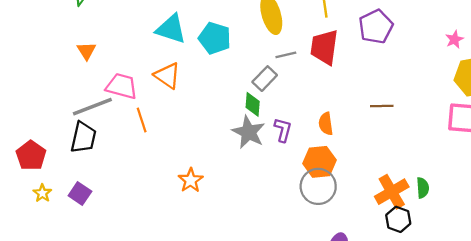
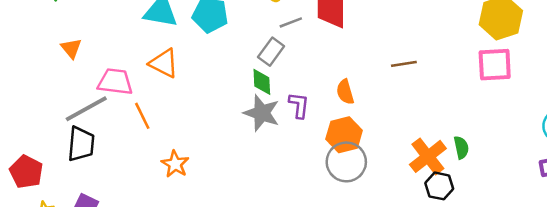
orange star: (191, 180) -> (175, 164), moved

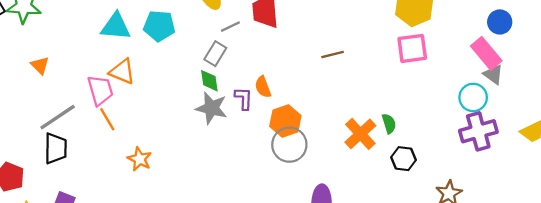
pink trapezoid: (115, 82) -> (100, 90), moved, turned 72
orange semicircle: (345, 92) -> (263, 87), moved
black hexagon: (439, 186) -> (404, 159), moved

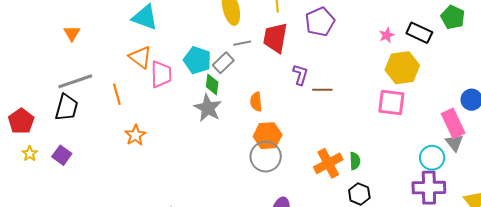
cyan pentagon: (159, 26) -> (197, 60), moved
pink trapezoid: (100, 90) -> (161, 74), moved
purple L-shape: (244, 98) -> (300, 75), moved

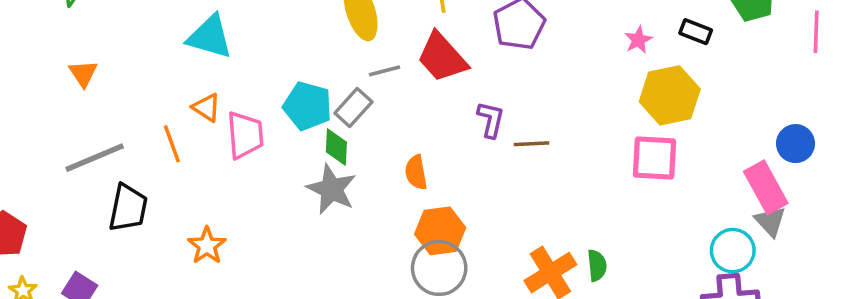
black rectangle: (419, 33) -> (696, 32), size x0.7
red trapezoid: (275, 38) -> (442, 57), turned -48
orange triangle: (140, 57) -> (206, 107), size x0.7
orange line: (117, 94) -> (172, 144), moved
black trapezoid: (67, 107) -> (128, 208), moved

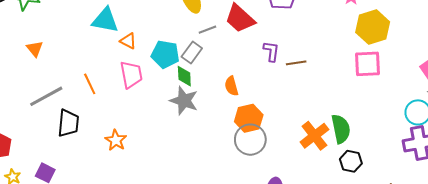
orange triangle: (206, 107) -> (128, 41), moved
green semicircle: (597, 265) -> (341, 129), size x1.6

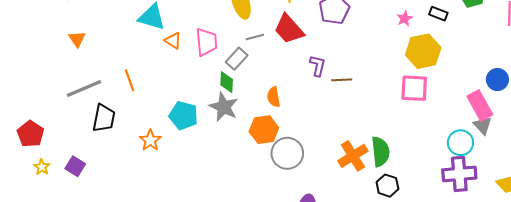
cyan pentagon: (165, 54) -> (183, 116), moved
pink trapezoid: (131, 75) -> (206, 42), moved
orange hexagon: (249, 118) -> (264, 130), moved

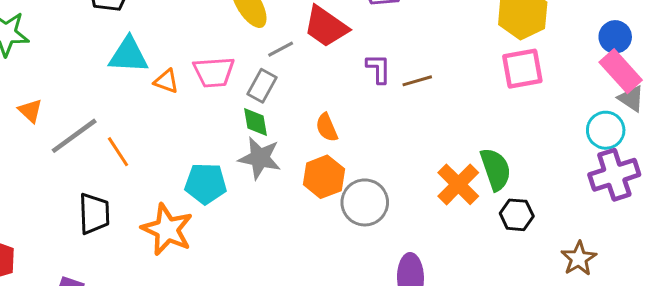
pink trapezoid: (206, 42) -> (214, 72), turned 104
blue circle: (497, 80) -> (615, 37), moved
gray line: (84, 89) -> (74, 136), moved
orange star: (150, 140) -> (167, 229), size x1.6

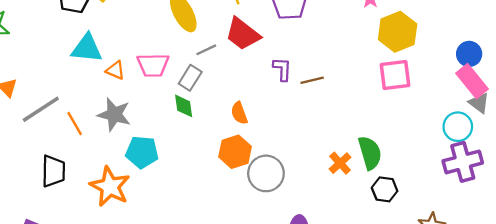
gray star: (260, 158) -> (114, 115), moved
orange cross: (458, 184) -> (340, 163), size x0.7

